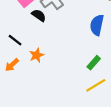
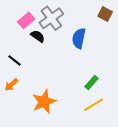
blue semicircle: (97, 25) -> (79, 38), moved
orange star: (37, 55) -> (44, 102), moved, size x1.6

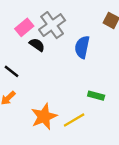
green rectangle: (91, 83) -> (96, 96), turned 64
yellow line: (94, 105) -> (74, 120), moved

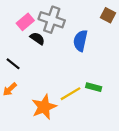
gray cross: (52, 25) -> (52, 20), turned -35
yellow line: (74, 120) -> (70, 94), moved

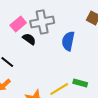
gray cross: (52, 20) -> (42, 22), turned -30

